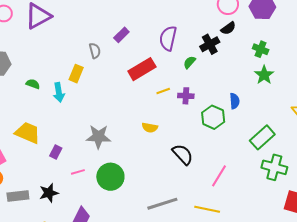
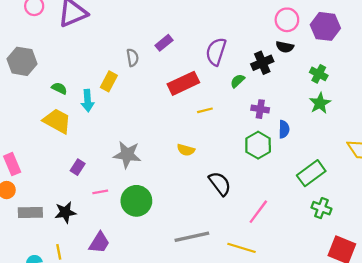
black semicircle: (228, 28) -> (285, 47), turned 42
purple cross: (186, 96) -> (260, 109), moved
yellow trapezoid: (28, 133) -> (57, 121), moved
green cross: (274, 167) -> (321, 208), size x0.7

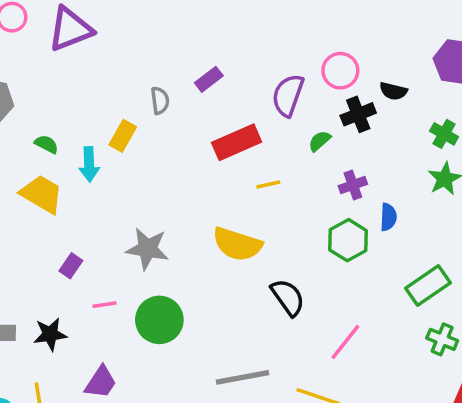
pink circle: (287, 20) -> (340, 71), moved
purple cross: (260, 109) -> (353, 185), turned -30
yellow semicircle: (186, 150) -> (237, 244), size x1.8

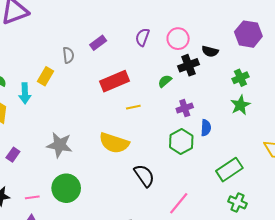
purple semicircle: (288, 95) -> (142, 37), moved, size x0.7
green cross: (444, 134) -> (240, 78), turned 35
pink line: (104, 305) -> (32, 197), moved

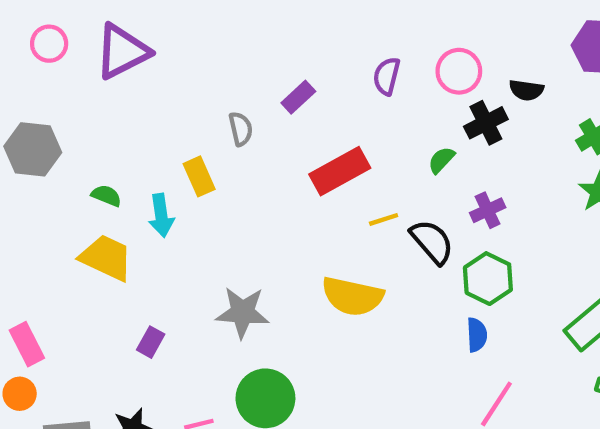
yellow rectangle: (45, 76) -> (199, 176), turned -48
blue semicircle: (206, 128) -> (477, 335), moved
black semicircle: (144, 176) -> (432, 242), moved

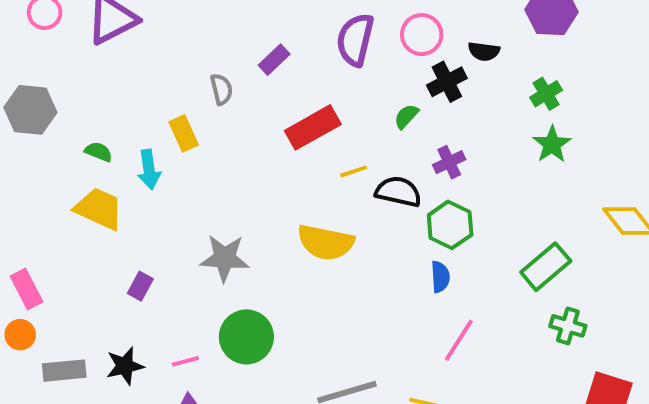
purple semicircle: (387, 76) -> (355, 40), size x1.5
black semicircle: (432, 242) -> (398, 192), turned -36

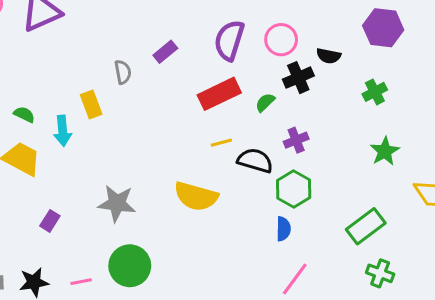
red rectangle: (313, 127) -> (219, 94), moved
green star: (552, 144) -> (385, 151), moved

